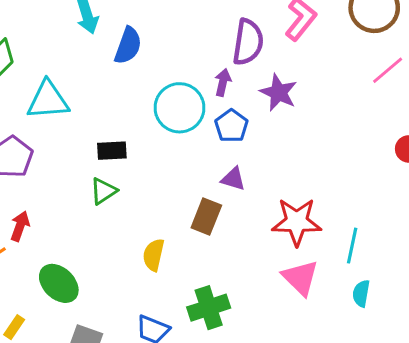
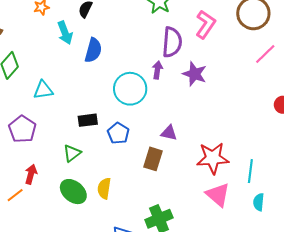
cyan triangle: (48, 100) -> (43, 90), size x0.7
blue pentagon: (231, 126) -> (118, 133), moved
green triangle: (103, 191) -> (72, 153), moved
yellow semicircle: (154, 255) -> (104, 188), moved
green ellipse: (59, 283) -> (73, 192), moved

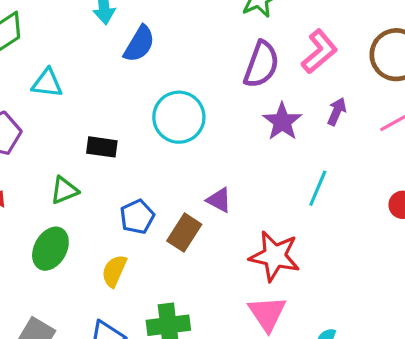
purple arrow: (157, 70) -> (337, 111), moved
blue pentagon: (118, 133) -> (137, 217), moved
cyan line: (250, 171) -> (318, 188), moved
yellow semicircle: (104, 188) -> (114, 271), moved
green ellipse: (73, 192) -> (50, 249), turned 64

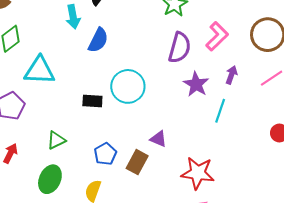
cyan triangle: (47, 83) -> (40, 71), size x1.5
black rectangle: (102, 147) -> (92, 101), moved
cyan line: (318, 188) -> (220, 111), moved

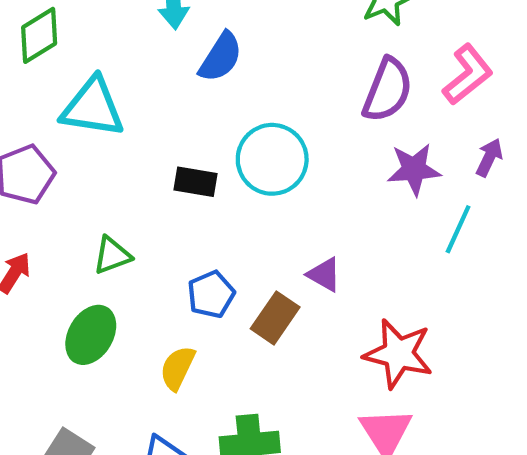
purple star: (196, 84) -> (414, 169), turned 30

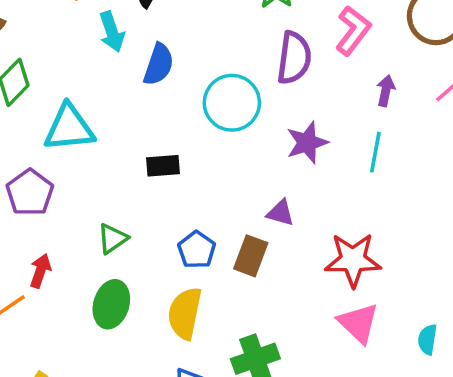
cyan circle: (272, 159) -> (232, 103), moved
purple star: (414, 169) -> (307, 143), moved
yellow semicircle: (177, 368) -> (185, 313), size x1.4

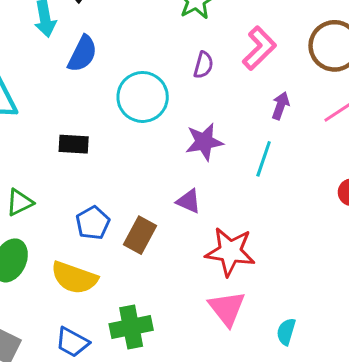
purple semicircle: (294, 58) -> (203, 65), size x0.6
purple triangle: (280, 213) -> (189, 201), moved
yellow semicircle: (185, 313) -> (74, 278), turned -90

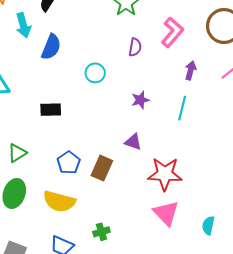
cyan circle: (143, 97) -> (95, 73), size x0.6
purple star: (204, 142) -> (140, 100), size x0.7
green cross: (131, 327) -> (101, 232), size x0.6

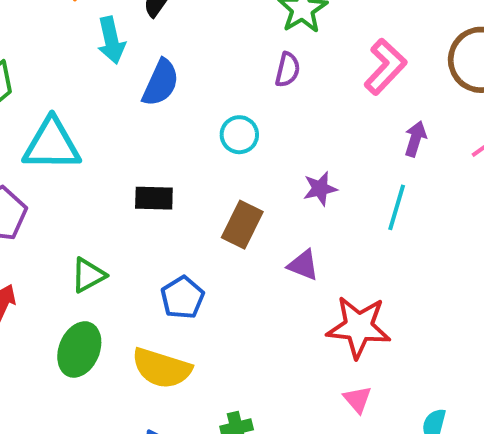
purple semicircle: (135, 47) -> (288, 70), moved
brown rectangle: (102, 168) -> (242, 225), moved
pink triangle: (166, 213) -> (357, 399), size x0.6

